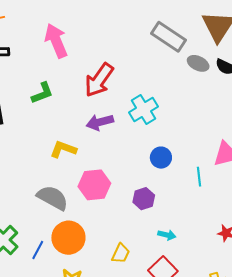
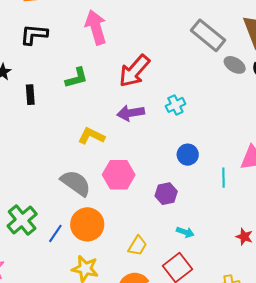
cyan cross: (144, 109) -> (175, 105), size x0.7

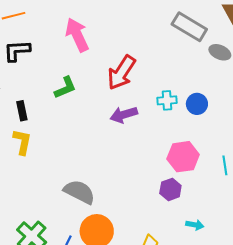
cyan cross: (175, 105) -> (167, 100), turned 30
yellow L-shape: (91, 136) -> (22, 142), moved, turned 84
blue circle: (188, 155) -> (197, 104), moved
pink hexagon: (119, 175) -> (183, 157), moved

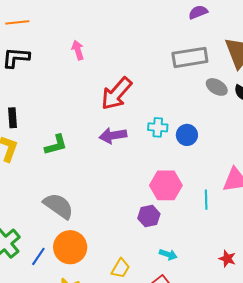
gray rectangle: (189, 27) -> (190, 57), turned -48
pink arrow: (77, 35) -> (78, 50), size x0.6
green L-shape: (65, 88) -> (56, 145), moved

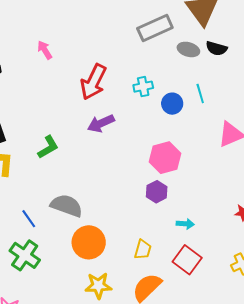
cyan cross: (158, 127) -> (143, 87), moved
cyan line: (206, 200) -> (200, 93), moved
blue line: (38, 256) -> (29, 219), moved, turned -54

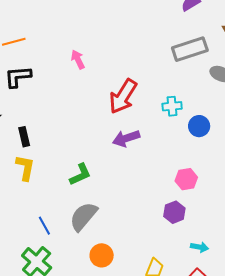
green L-shape: (48, 147) -> (80, 174), moved
pink hexagon: (165, 158) -> (186, 179), size x0.7
gray semicircle: (67, 206) -> (83, 216), turned -76
orange circle: (89, 242) -> (102, 255), size x0.7

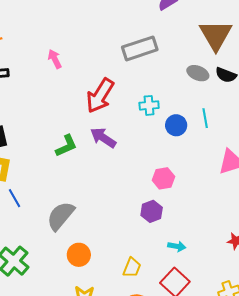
gray rectangle: (190, 49) -> (140, 48), moved
purple arrow: (126, 138) -> (103, 138), turned 52
green L-shape: (80, 174) -> (66, 146), moved
blue line: (44, 226) -> (15, 198), moved

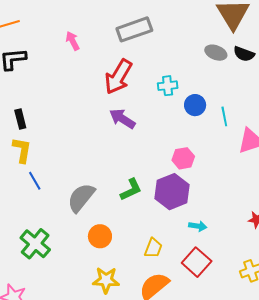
gray rectangle: (140, 48) -> (134, 29), moved
cyan line: (205, 118) -> (224, 116), moved
green L-shape: (66, 146) -> (131, 190), moved
purple hexagon: (152, 211) -> (172, 192), size x1.6

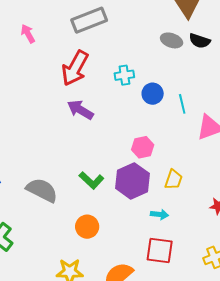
green L-shape: (131, 190) -> (91, 180), turned 70
gray semicircle: (81, 198) -> (42, 190), turned 80
orange circle: (100, 236) -> (87, 227), moved
yellow trapezoid: (153, 248) -> (174, 180), moved
red square: (197, 262) -> (160, 250), turned -32

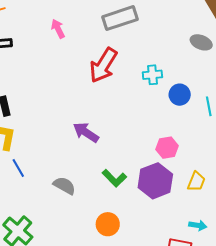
purple arrow: (80, 110) -> (86, 132), moved
gray semicircle: (42, 190) -> (64, 186), size x0.7
cyan arrow: (160, 214) -> (198, 225), moved

